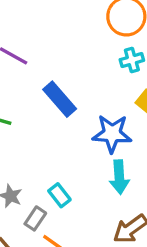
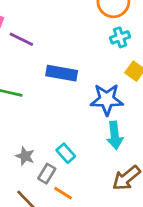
blue rectangle: (60, 99) -> (62, 73), turned -36

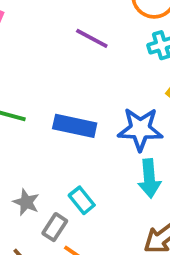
purple line: (21, 39) -> (92, 38), moved
blue rectangle: (62, 73) -> (75, 126), moved

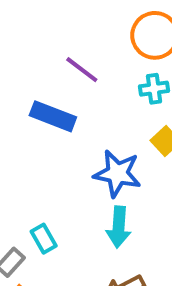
blue rectangle: (75, 126) -> (53, 116), moved

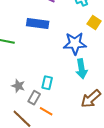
cyan rectangle: (44, 239) -> (47, 83), turned 56

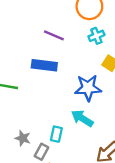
cyan arrow: (81, 69) -> (82, 118), moved, turned 132

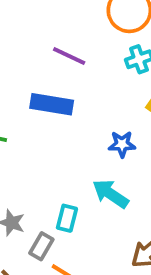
blue star: (88, 88) -> (122, 144), size x0.6

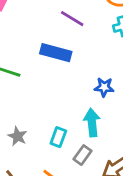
cyan arrow: (110, 194) -> (92, 123), turned 44
gray rectangle: (41, 246) -> (83, 155), moved

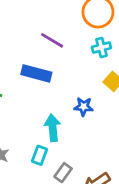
cyan arrow: (92, 123) -> (53, 128), moved

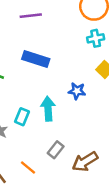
purple line: (52, 40) -> (31, 16), moved, turned -40
cyan rectangle: (39, 155) -> (22, 117), moved

